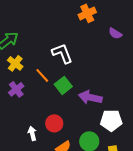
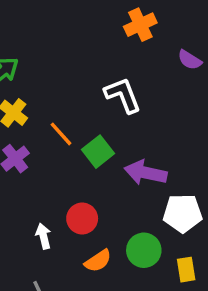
white L-shape: (62, 53) -> (123, 95), moved

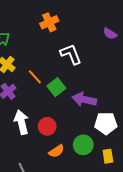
orange cross: (140, 25) -> (49, 22), moved
white arrow: (43, 236) -> (21, 122), moved, size x1.6

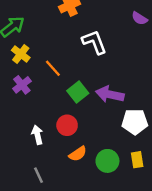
green square: (56, 87) -> (78, 92), moved
white arrow: (21, 122) -> (37, 135), moved, size x0.7
green circle: (83, 145) -> (107, 161), moved

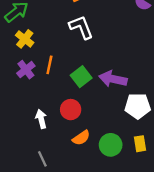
white L-shape: (94, 42) -> (81, 27), moved
orange line: (53, 68) -> (49, 65), moved, turned 54

